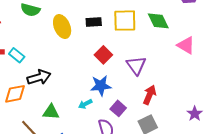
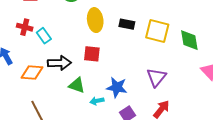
red square: (103, 55) -> (92, 54), moved, turned 36
green triangle: (51, 112) -> (77, 85), moved

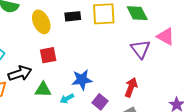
purple triangle: (156, 77) -> (140, 49), moved

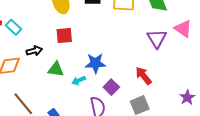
black arrow: (20, 73) -> (34, 51), size x0.7
red arrow: (131, 87) -> (143, 76), turned -66

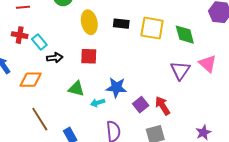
black arrow: (34, 51) -> (55, 58), moved
purple square: (111, 87) -> (141, 105), moved

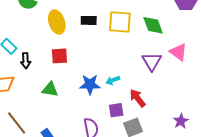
black arrow: (55, 58) -> (26, 61), turned 98
cyan arrow: (98, 103) -> (113, 80), moved
purple square: (141, 105) -> (116, 110), moved, turned 35

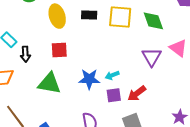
green triangle: (50, 89) -> (49, 83), size x1.4
red arrow: (138, 98) -> (137, 93), turned -90
purple square: (116, 110) -> (114, 95), moved

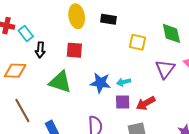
yellow square: (120, 17) -> (137, 42), moved, size x0.7

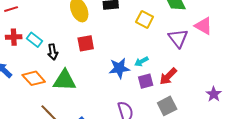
yellow square: (137, 42) -> (145, 19), turned 30
orange diamond: (15, 71) -> (34, 78), turned 60
green triangle: (60, 82) -> (64, 80), moved

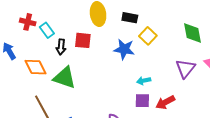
yellow square: (145, 19) -> (148, 36), moved
red square: (86, 43) -> (83, 40), moved
blue star: (119, 68) -> (124, 49), moved

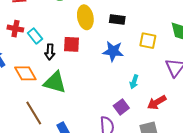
yellow square: (148, 36) -> (148, 41), moved, turned -30
cyan arrow: (144, 81) -> (134, 82), turned -56
purple square: (142, 101) -> (121, 107), moved, turned -35

